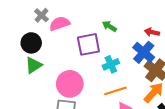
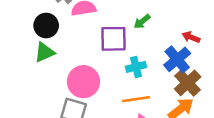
green arrow: (109, 26) -> (142, 22), turned -80

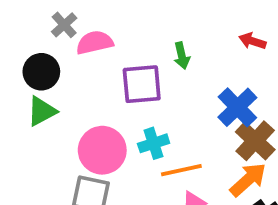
green arrow: (142, 22) -> (182, 56), turned -60
red arrow: (191, 37) -> (252, 41), moved
cyan cross: (136, 67) -> (154, 143), moved

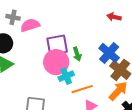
gray cross: (64, 25) -> (13, 17), turned -32
green arrow: (182, 56) -> (77, 54), moved
pink circle: (102, 150) -> (56, 62), moved

